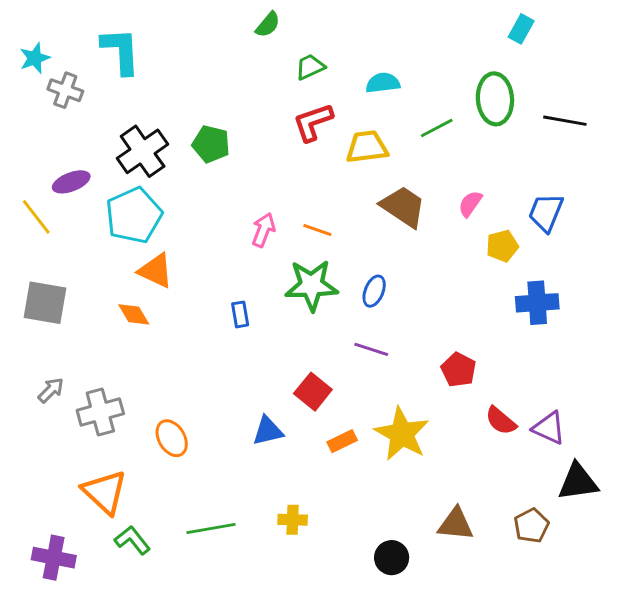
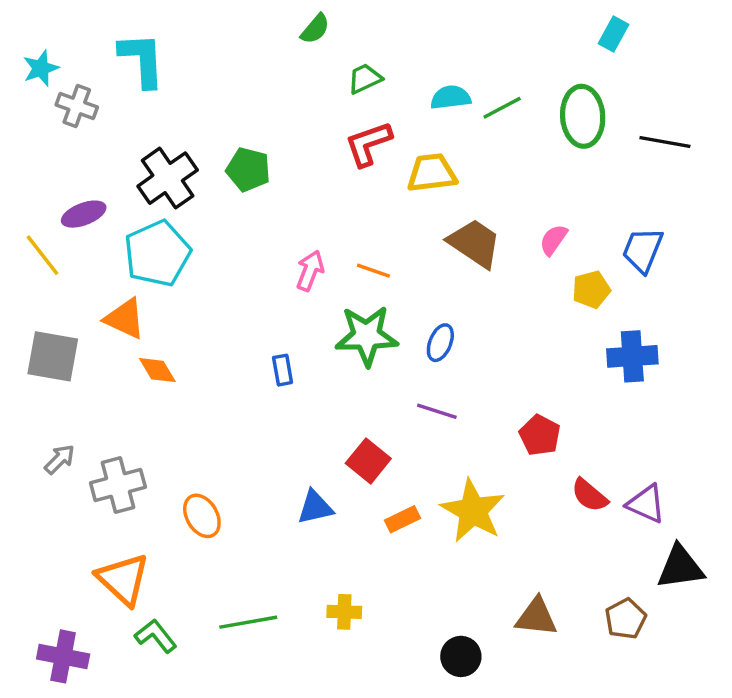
green line: (437, 128) -> (502, 108), moved
orange triangle: (156, 271) -> (125, 319), moved

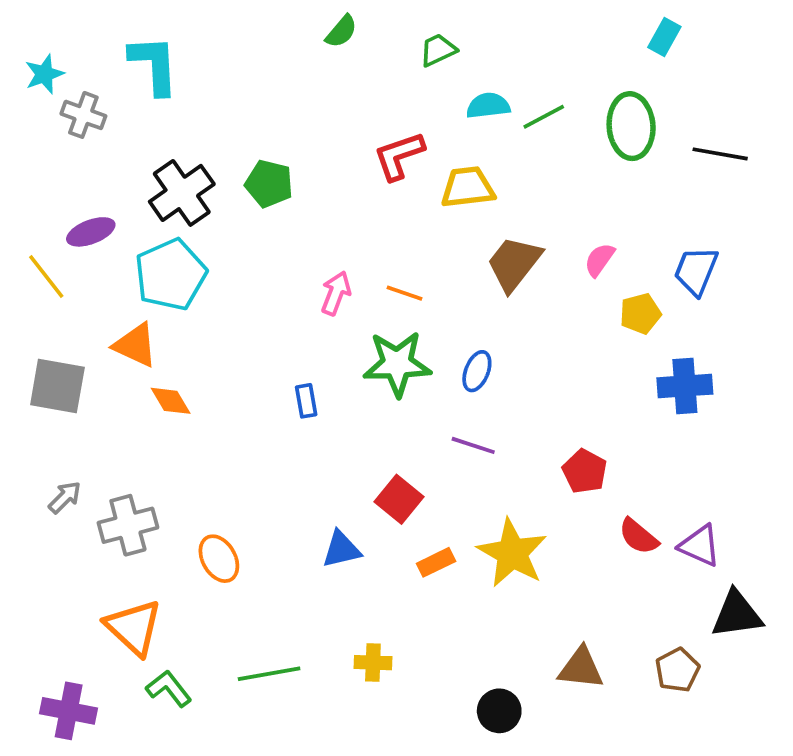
green trapezoid: (365, 79) -> (438, 50), moved
brown trapezoid: (475, 243) -> (514, 263), turned -86

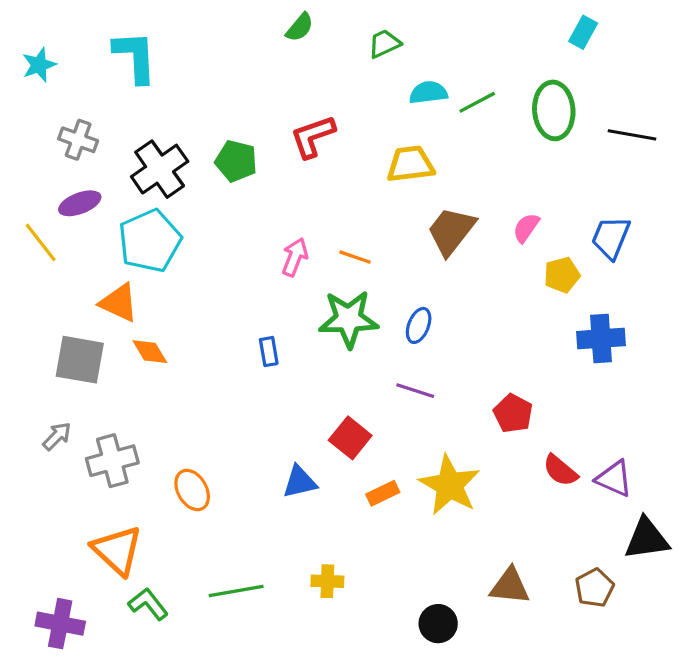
gray cross: (83, 115) -> (78, 140), moved
red L-shape: (399, 156) -> (313, 137), moved
gray square: (57, 386) -> (80, 360), moved

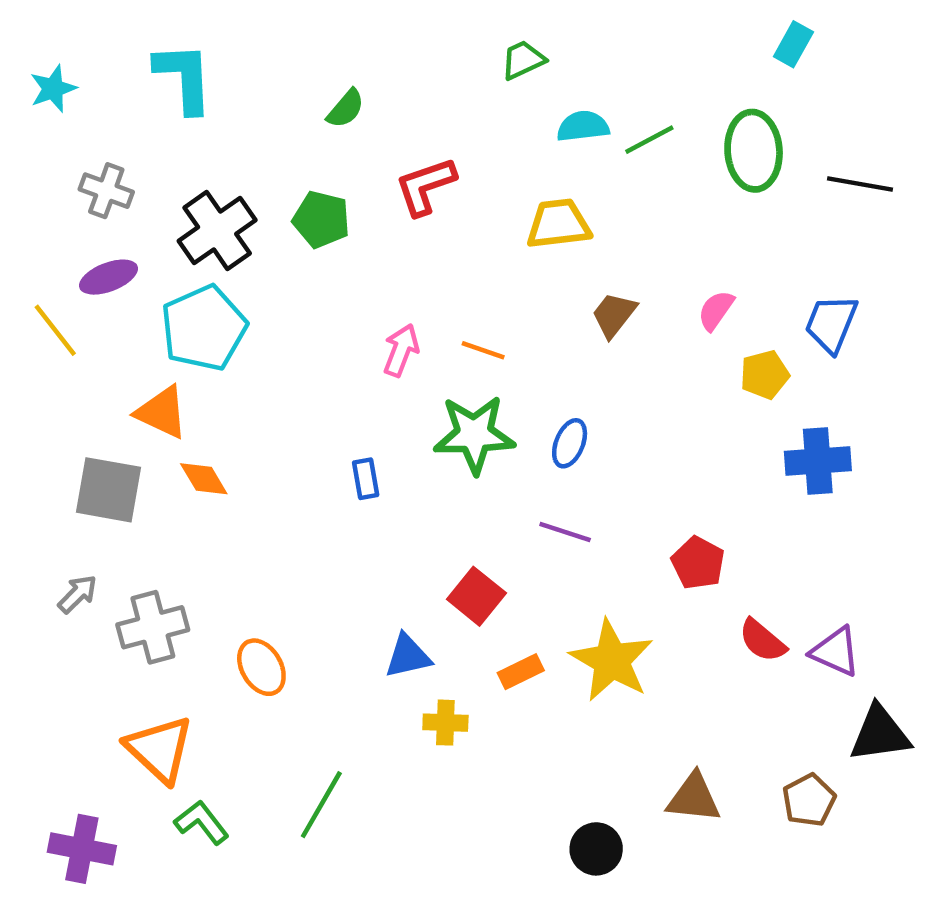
green semicircle: (300, 27) -> (346, 109), moved
brown trapezoid: (451, 231) -> (614, 315), size x0.7
yellow cross: (327, 581) -> (445, 723), moved
green line: (236, 591) -> (321, 805), turned -50

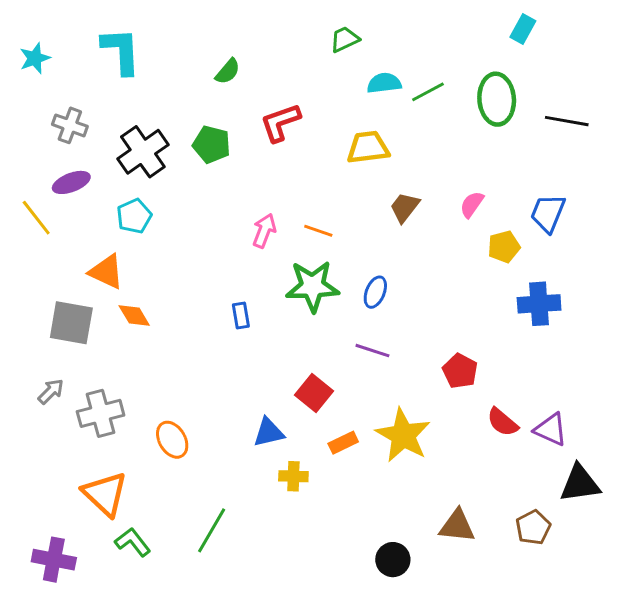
cyan pentagon: (204, 328) -> (134, 216), size x0.6

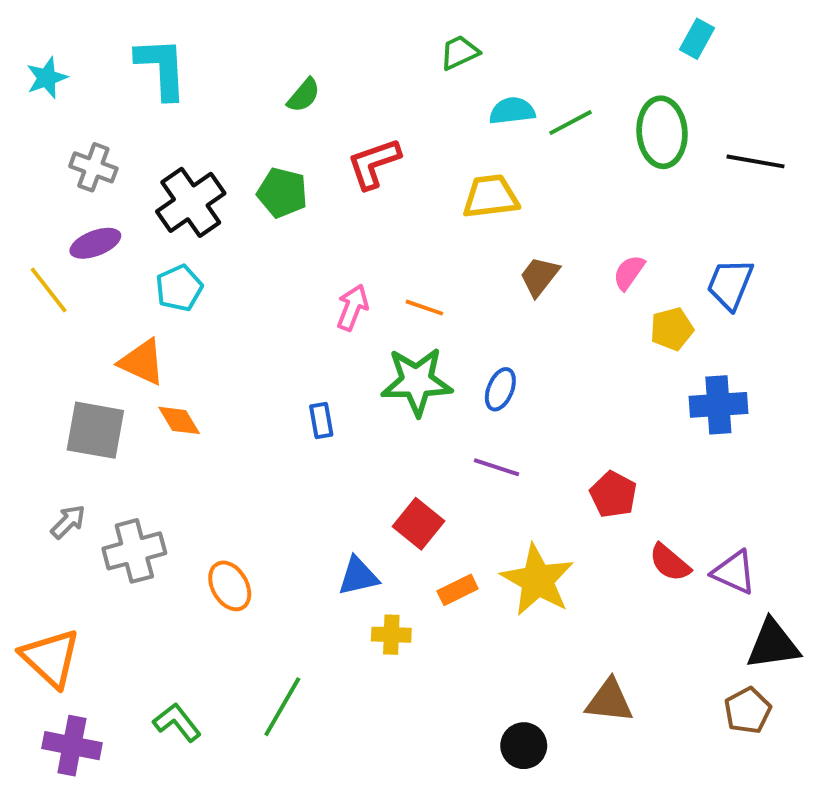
orange triangle: (105, 494) -> (51, 658), moved
brown pentagon: (533, 527) -> (748, 711), moved

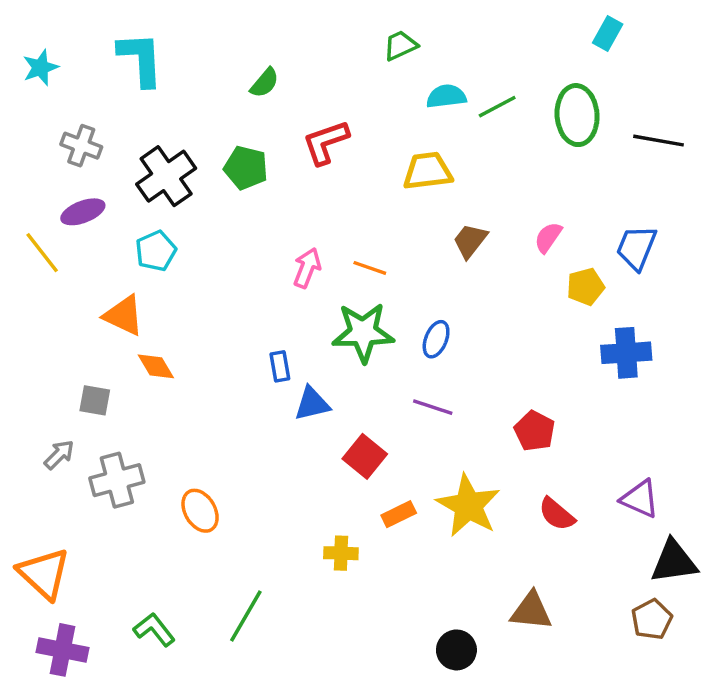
gray square: (95, 430) -> (95, 400), moved, size x0.6
red semicircle: (670, 563) -> (557, 514), moved
blue triangle: (358, 576) -> (312, 404), moved

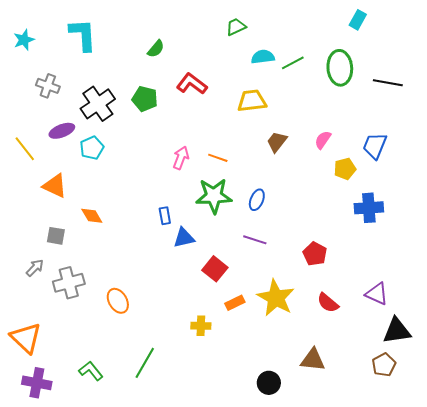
red L-shape: (326, 142) -> (192, 84), turned 56
purple ellipse: (83, 212) -> (62, 131), moved
orange triangle: (124, 315) -> (55, 186), moved

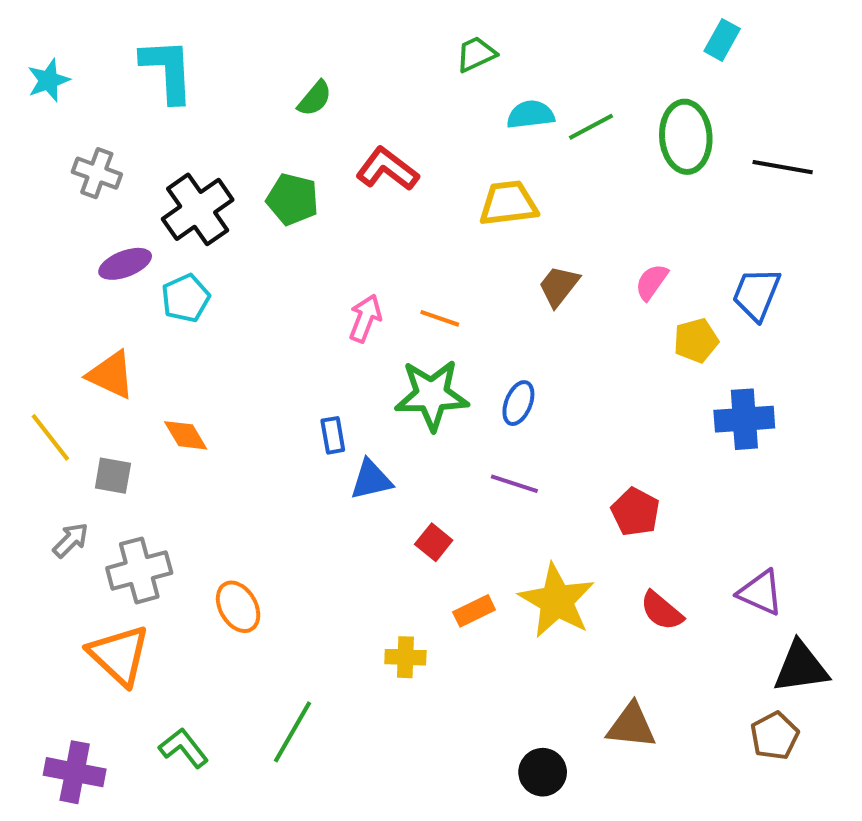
yellow line: (25, 149) -> (50, 437), moved
red square: (215, 269) -> (434, 542), size x0.7
orange triangle: (26, 338) -> (119, 655), moved

